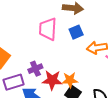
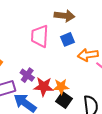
purple cross: (35, 69) -> (27, 75), turned -32

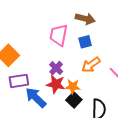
orange arrow: (88, 55) -> (91, 65), moved, turned -36
purple cross: (27, 75) -> (56, 68), moved

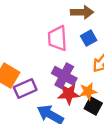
purple cross: (56, 68) -> (64, 76), size x1.5
purple rectangle: (19, 81) -> (25, 89), moved

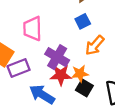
pink trapezoid: (57, 38) -> (32, 29), moved

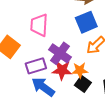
blue square: (83, 21) -> (86, 22), size x1.5
purple rectangle: (19, 68) -> (36, 66), moved

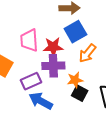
purple cross: (60, 53) -> (53, 66), turned -30
red star: (62, 70) -> (53, 47), moved

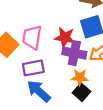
pink trapezoid: (29, 40) -> (32, 37), moved
purple cross: (53, 66) -> (74, 53), moved

